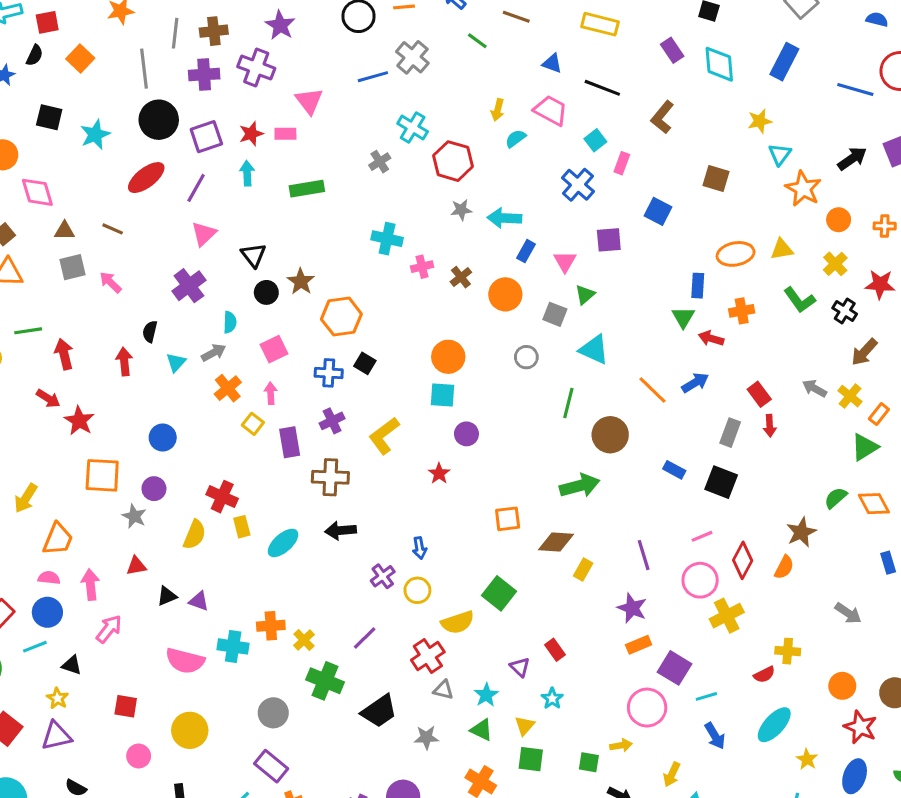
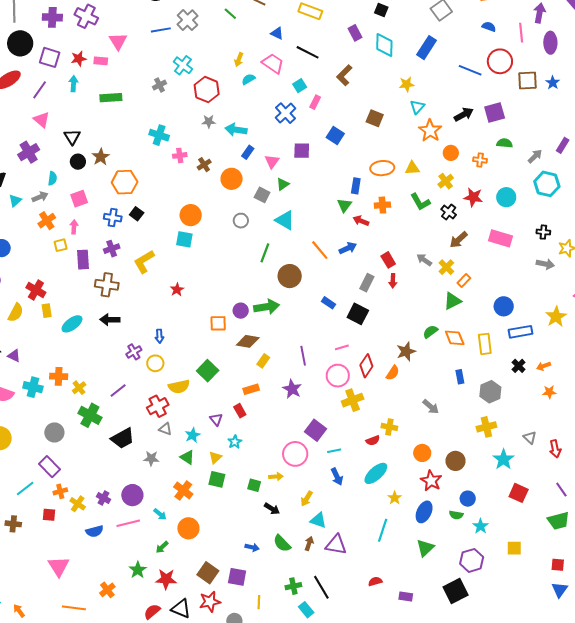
purple square: (206, 137) -> (50, 57), turned 30
pink triangle: (204, 234) -> (42, 120), turned -42
yellow square: (253, 424) -> (61, 245), turned 32
purple circle: (466, 434) -> (241, 311), moved
orange rectangle: (639, 645) -> (251, 389), moved

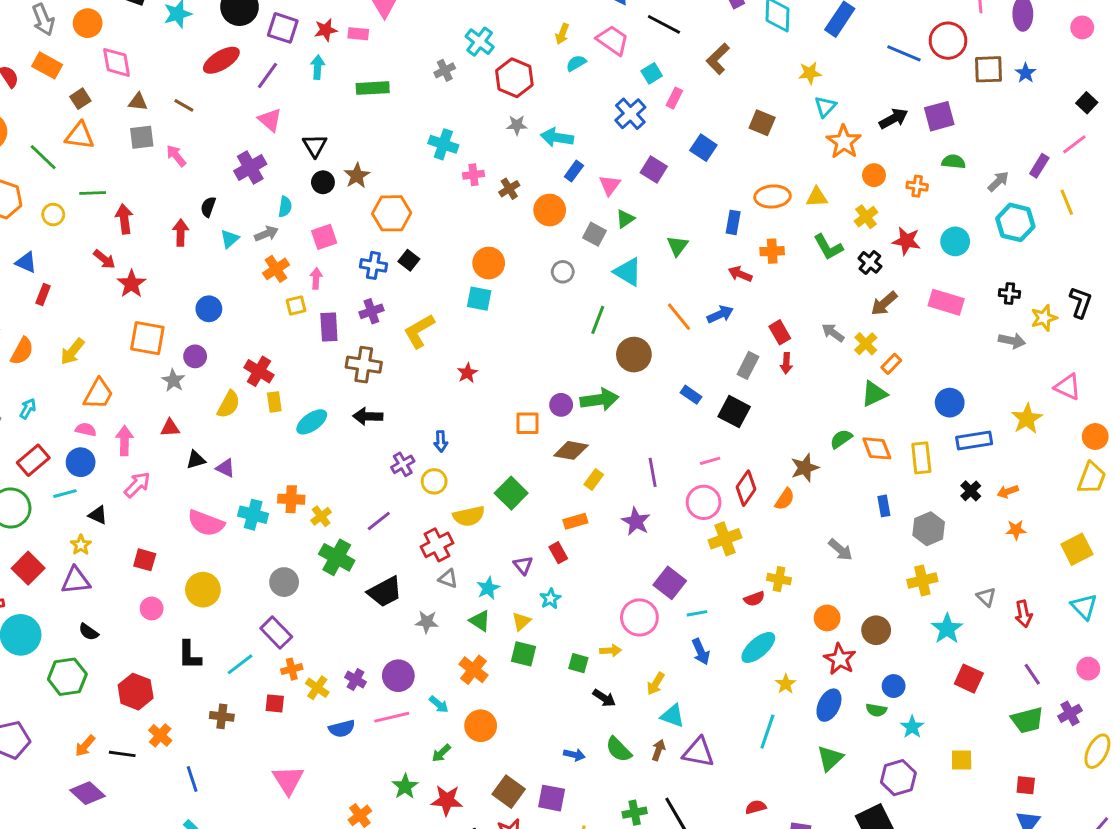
purple square: (302, 151) -> (654, 169), turned 30
green triangle: (344, 205) -> (677, 246), moved

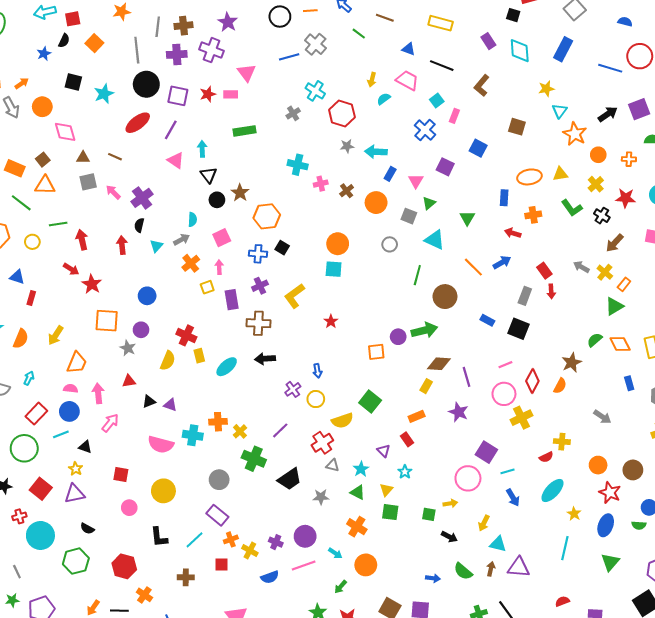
orange rectangle: (47, 65) -> (15, 168), moved
cyan arrow: (318, 67) -> (202, 149), moved
purple cross: (250, 168) -> (142, 198), moved
brown diamond: (571, 450) -> (439, 364), moved

